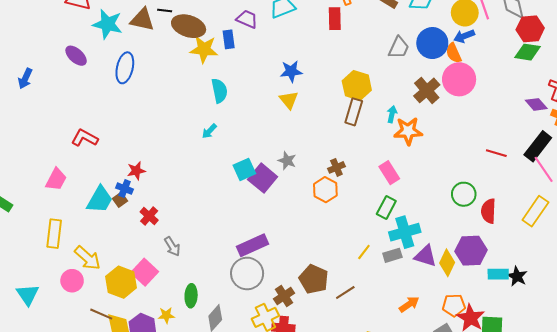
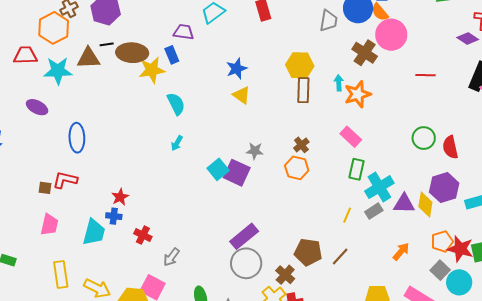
blue ellipse: (125, 68) -> (77, 138), moved
red line: (496, 153) -> (426, 75), moved
brown square: (120, 200) -> (45, 188), moved, turned -32
gray arrow: (172, 247) -> (171, 257), turned 84

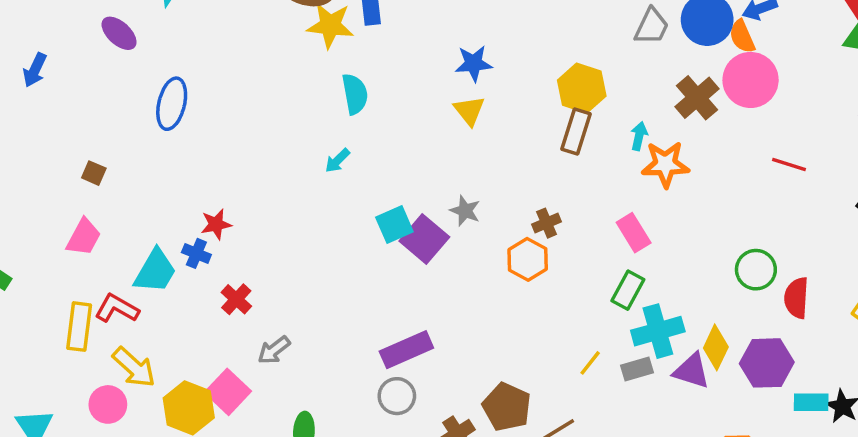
red L-shape: (65, 180) -> (117, 309), moved
yellow diamond: (425, 204) -> (716, 347), moved
gray circle: (246, 263) -> (397, 396), size x0.7

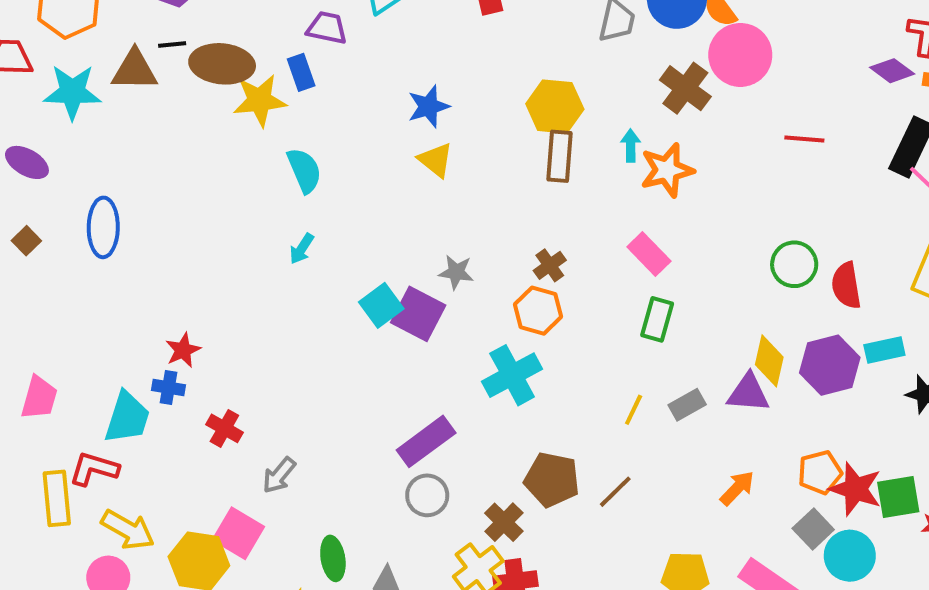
brown square: (94, 173) -> (26, 241), moved, turned 35
cyan cross: (658, 331) -> (512, 375), moved
cyan rectangle: (811, 402) -> (884, 350), moved

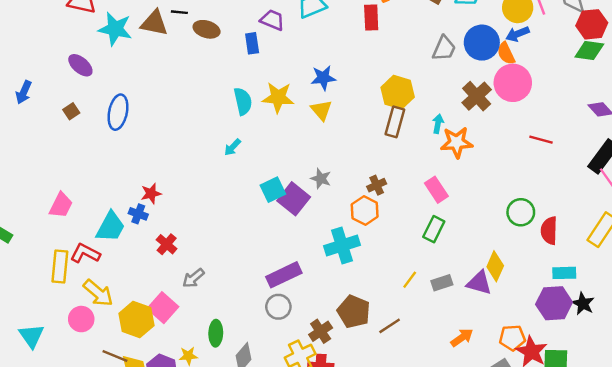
brown ellipse: (222, 64) -> (207, 29), size x0.7
yellow star: (260, 100) -> (278, 97), moved
purple hexagon: (830, 365) -> (554, 303), moved

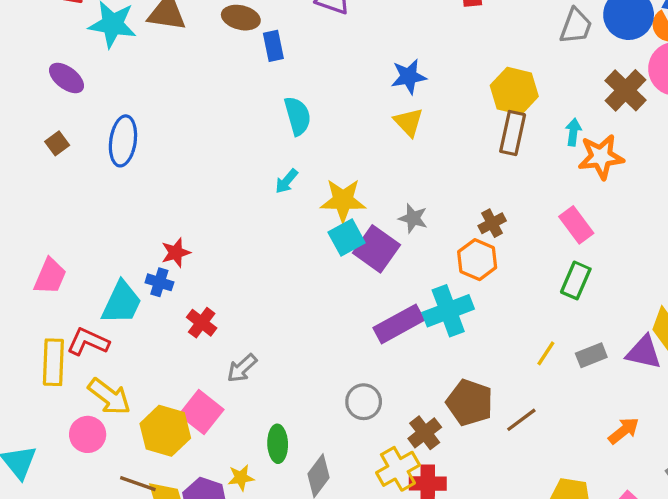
blue rectangle: (252, 43) -> (273, 46), moved
yellow star: (278, 97) -> (343, 200), moved
purple rectangle: (284, 275) -> (399, 324), moved

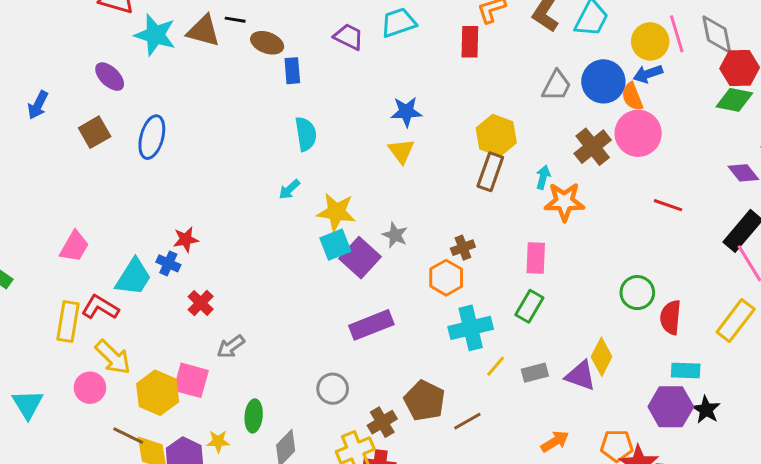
brown square: (57, 143) -> (95, 132), size x1.5
pink rectangle: (576, 225) -> (536, 258), turned 32
cyan cross: (448, 311) -> (471, 328), moved
pink square: (201, 412) -> (191, 380), turned -30

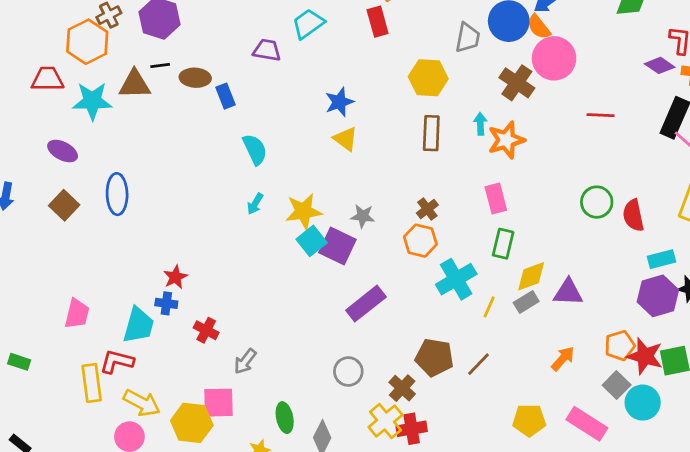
yellow hexagon: (496, 135) -> (428, 78), moved
yellow diamond: (602, 357) -> (531, 276), moved, turned 60

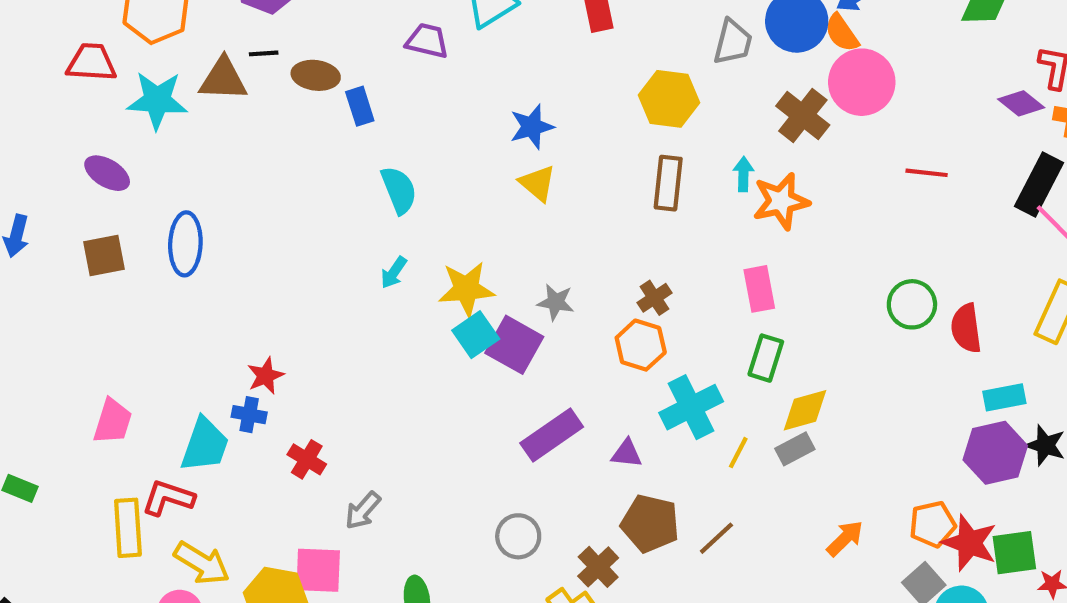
brown square: (64, 205) -> (104, 255), turned 32
purple triangle: (568, 292) -> (627, 453), moved, size x0.7

